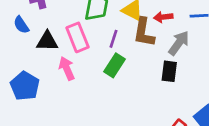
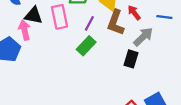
red arrow: (163, 17) -> (134, 13), turned 49
pink arrow: (67, 68) -> (25, 30), moved

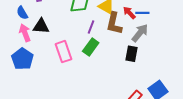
pink rectangle: (59, 17) -> (64, 52), moved
blue line: (164, 17) -> (142, 13), moved
pink arrow: (25, 30) -> (25, 33), moved

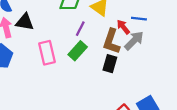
red arrow: (129, 13) -> (123, 27), moved
brown L-shape: (114, 23) -> (111, 41), moved
black rectangle: (132, 54) -> (110, 64), moved

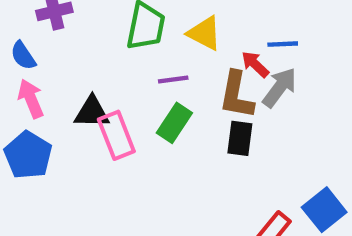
black triangle: (25, 22) -> (92, 112), moved
purple line: (80, 29) -> (173, 80), turned 64

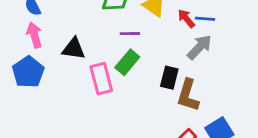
red arrow: (255, 64) -> (186, 18), moved
brown L-shape: (236, 95) -> (188, 95), moved
pink rectangle: (116, 135) -> (101, 79), moved

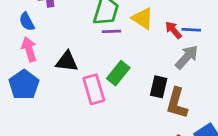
purple line: (130, 34) -> (111, 31), moved

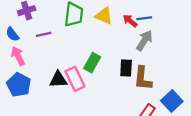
purple line: (111, 31) -> (44, 34), moved
black triangle: (67, 61) -> (58, 80), moved

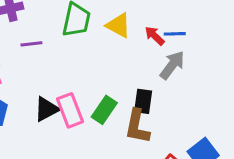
green rectangle: (92, 63) -> (104, 110), moved
brown L-shape: (143, 78) -> (137, 126), moved
black triangle: (58, 80) -> (47, 109), turned -30

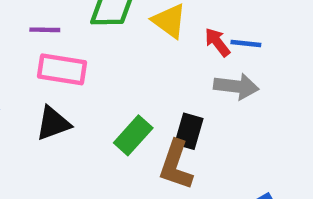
gray arrow: (172, 65) -> (236, 86), turned 52
pink rectangle: (70, 110) -> (62, 69), moved, turned -68

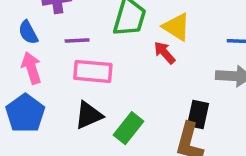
red arrow: (217, 42) -> (164, 53), moved
green rectangle: (133, 135) -> (128, 128), moved

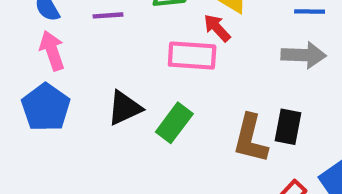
pink rectangle: (93, 71) -> (192, 56), moved
black rectangle: (198, 115) -> (288, 127), moved

